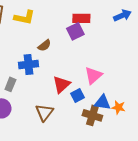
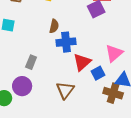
brown semicircle: (44, 45) -> (54, 26), moved, turned -40
blue cross: (28, 64) -> (66, 42), moved

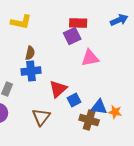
blue cross: (66, 42) -> (31, 71), moved
pink triangle: (114, 53) -> (90, 58), moved, turned 30

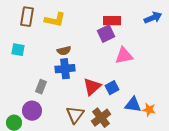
brown semicircle: (30, 53) -> (64, 51), turned 64
blue square: (74, 100) -> (112, 88), moved
brown cross: (89, 120) -> (101, 118), moved, turned 36

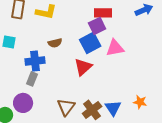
blue cross: (65, 69) -> (35, 61), moved
red triangle: (92, 87) -> (83, 67), moved
blue square: (112, 88) -> (90, 43), moved, size x1.5
blue triangle: (133, 105) -> (113, 108), moved, turned 48

